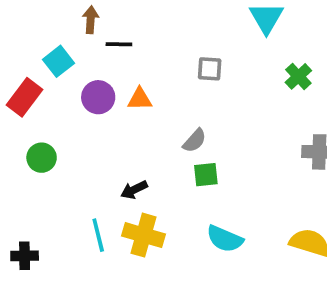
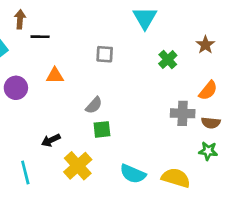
purple circle: (98, 97) -> (16, 88), moved
yellow cross: (144, 235) -> (78, 166), moved, turned 32
cyan semicircle: (225, 239) -> (133, 174), moved

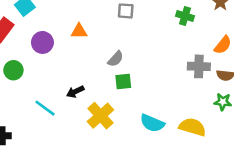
green cross: (168, 60) -> (185, 16), turned -30
cyan line: (25, 172) -> (45, 108), moved, turned -40

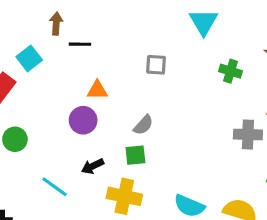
purple circle: (42, 42) -> (83, 120), moved
green square: (123, 82) -> (135, 155), moved
yellow cross: (100, 116) -> (124, 196), turned -36

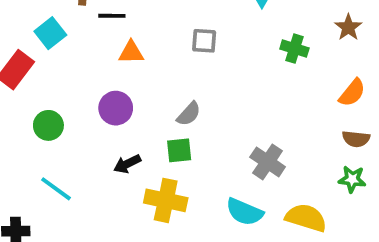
orange triangle: (97, 90) -> (131, 52), moved
gray cross: (248, 135) -> (268, 162), moved, turned 32
green circle: (15, 139) -> (48, 125), moved
cyan line: (55, 187) -> (56, 189), moved

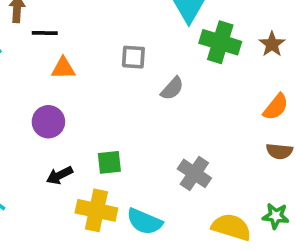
green cross: (294, 49) -> (220, 42), moved, size x1.5
gray semicircle: (189, 114) -> (172, 88), moved
green star: (352, 179) -> (276, 216), moved
cyan semicircle: (245, 212) -> (145, 222), moved

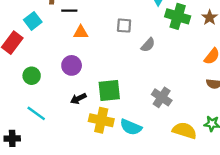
green square: (109, 162) -> (109, 91), size x1.5

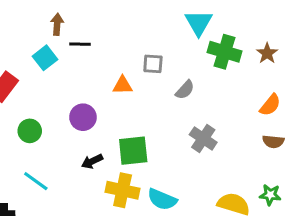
cyan square: (33, 21) -> (45, 58), moved
orange triangle: (81, 32) -> (123, 85), moved
gray cross: (162, 97) -> (203, 138), moved

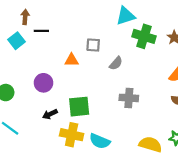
cyan triangle: (199, 23) -> (126, 16), turned 42
gray cross: (203, 138) -> (129, 98), turned -30

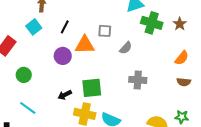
black line: (41, 31) -> (65, 27), moved, turned -64
orange triangle: (72, 60) -> (85, 45), size x1.5
purple circle: (44, 83) -> (63, 56), moved

